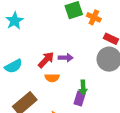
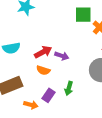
purple rectangle: (80, 99) -> (49, 95), moved

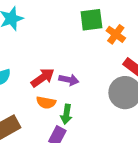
green arrow: (69, 88) -> (66, 114), moved

